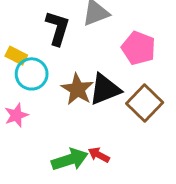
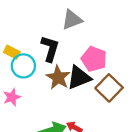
black L-shape: (58, 28) -> (50, 49), moved
pink pentagon: (139, 48) -> (94, 59), moved

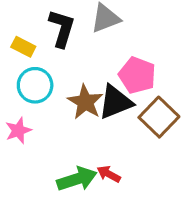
black L-shape: (50, 49) -> (62, 28), moved
yellow rectangle: (12, 52) -> (23, 47), moved

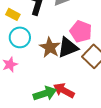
red arrow: (109, 174) -> (64, 90), size x1.5

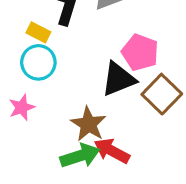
yellow rectangle: (13, 14) -> (38, 32), moved
brown star: (50, 47) -> (88, 124), moved

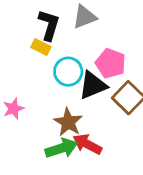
yellow rectangle: (38, 32) -> (41, 47), moved
cyan circle: (38, 62) -> (68, 72), moved

